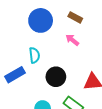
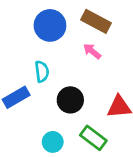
brown rectangle: (75, 17) -> (96, 21), size x1.5

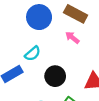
cyan semicircle: (42, 72) -> (33, 54), turned 56

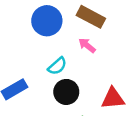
cyan semicircle: (33, 54) -> (57, 66), moved

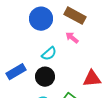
black circle: (66, 92) -> (45, 77), moved

